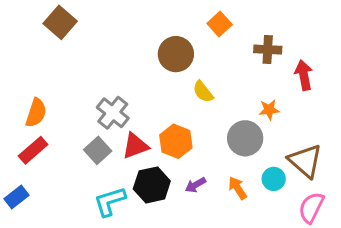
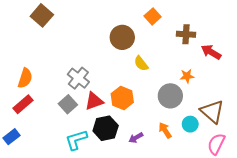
red arrow: (304, 75) -> (211, 52), turned -48
purple arrow: (195, 185) -> (136, 138), moved

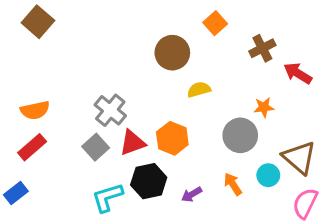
brown square: (42, 15) -> (38, 22), moved
brown cross: (186, 34) -> (262, 48), turned -30
yellow semicircle: (141, 63) -> (199, 90), turned 112
orange semicircle: (25, 78) -> (35, 110), turned 60

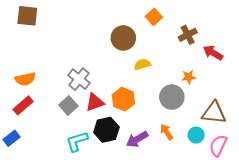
brown square: (38, 22) -> (27, 16), turned -35
brown triangle: (299, 158) -> (214, 113), turned -35
cyan circle: (268, 175) -> (196, 135), moved
purple arrow: (192, 194) -> (137, 139), size x1.5

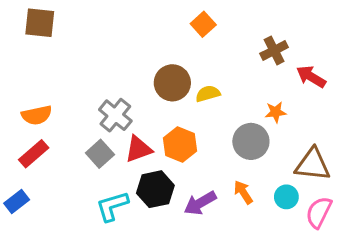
orange square: (154, 17) -> (203, 24), moved
brown circle: (123, 38) -> (172, 83), moved

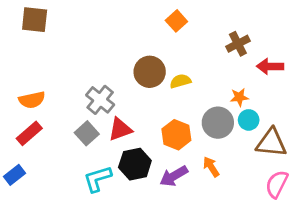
red arrow: (311, 77) -> (270, 66), turned -30
orange hexagon: (180, 144) -> (176, 135), moved
cyan circle: (286, 197) -> (249, 120), moved

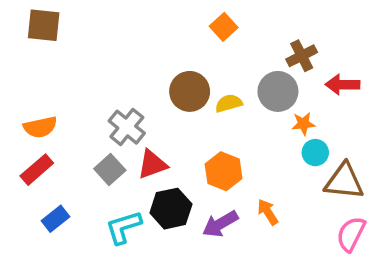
gray circle: (218, 123) -> (278, 91), moved
blue rectangle: (15, 175) -> (55, 219), moved

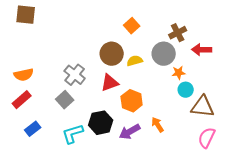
orange square: (224, 27) -> (132, 26), moved
red triangle: (152, 164) -> (110, 83), moved

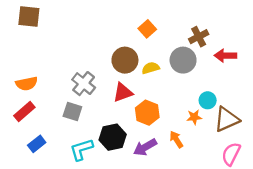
orange star: (179, 73) -> (194, 117), moved
gray square: (65, 100) -> (72, 111), turned -30
brown triangle: (203, 107) -> (227, 119), turned -30

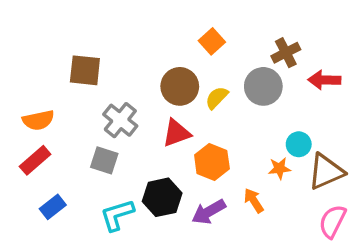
brown square: (29, 17) -> (85, 70), moved
yellow semicircle: (151, 68) -> (217, 98), turned -30

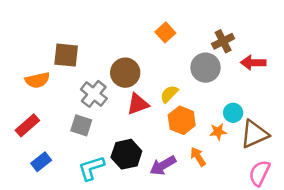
brown circle: (180, 86) -> (125, 73), moved
yellow semicircle: (217, 98) -> (169, 94), moved
orange semicircle: (38, 120) -> (37, 80), moved
orange hexagon: (212, 162) -> (182, 120), moved

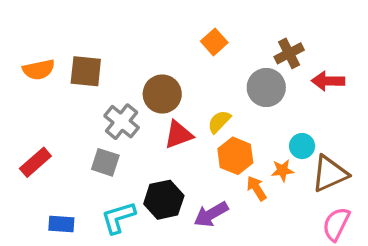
orange semicircle: (37, 80) -> (39, 70), moved
orange arrow: (198, 157) -> (257, 188), moved
blue rectangle: (41, 162) -> (61, 224), moved, turned 42

